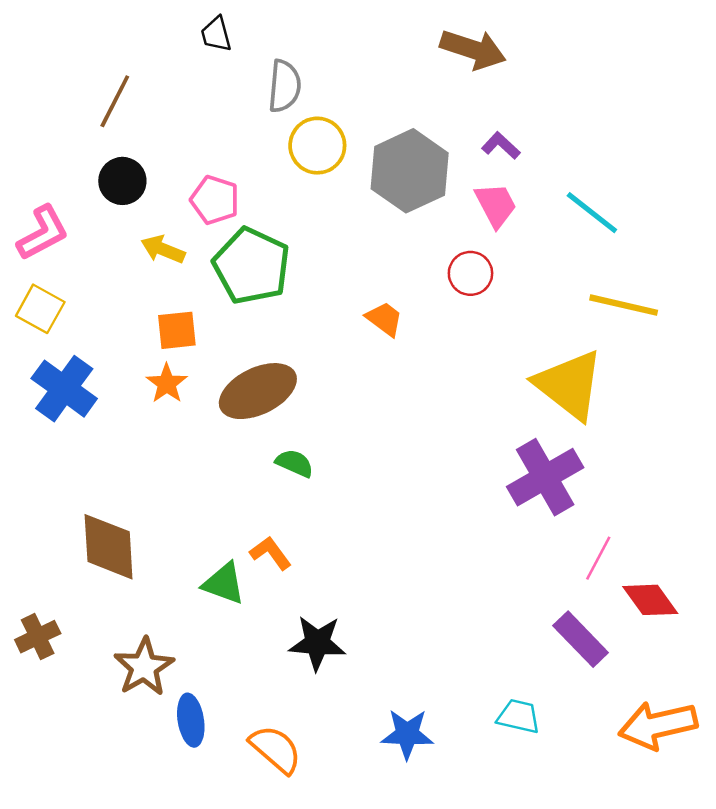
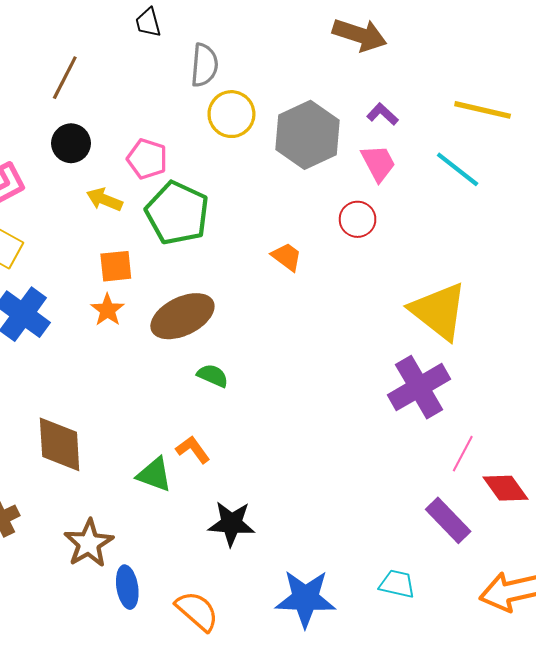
yellow line: (624, 305) -> (483, 110), moved
blue star: (407, 734) -> (305, 599), size x1.4

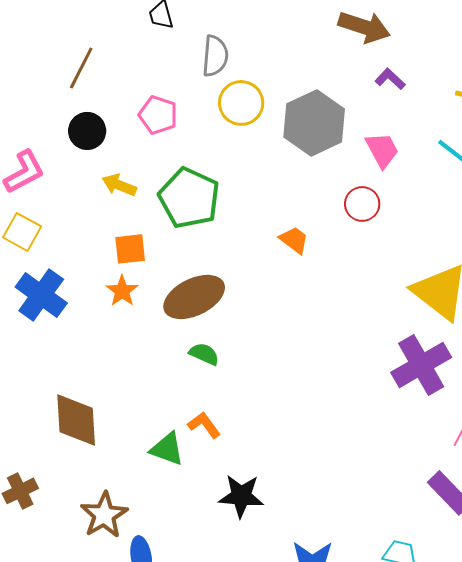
purple L-shape: (383, 114) -> (390, 79), moved
pink pentagon: (147, 159) -> (158, 115), moved
green semicircle: (213, 376) -> (204, 354), moved

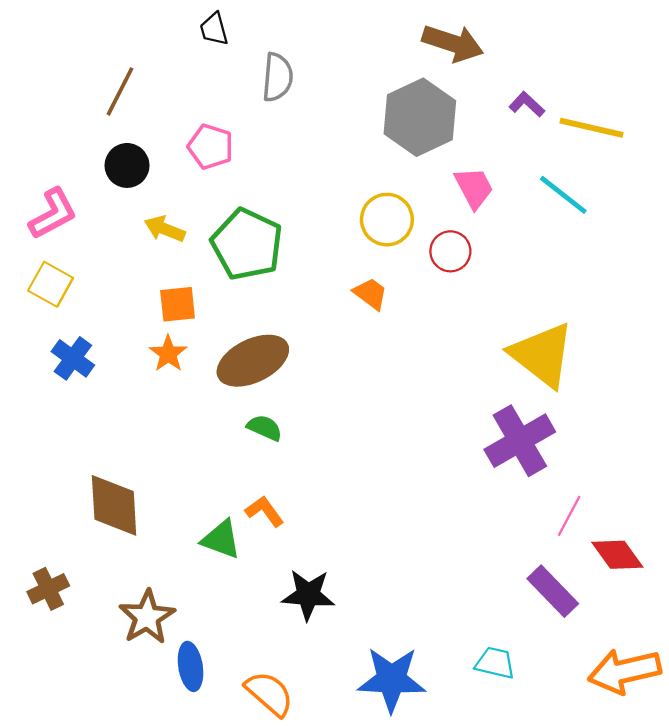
purple L-shape: (390, 79) -> (527, 104), moved
yellow circle: (241, 103) -> (387, 220), moved
gray hexagon: (314, 123) -> (420, 117), moved
blue cross: (41, 295) -> (73, 358), size x0.7

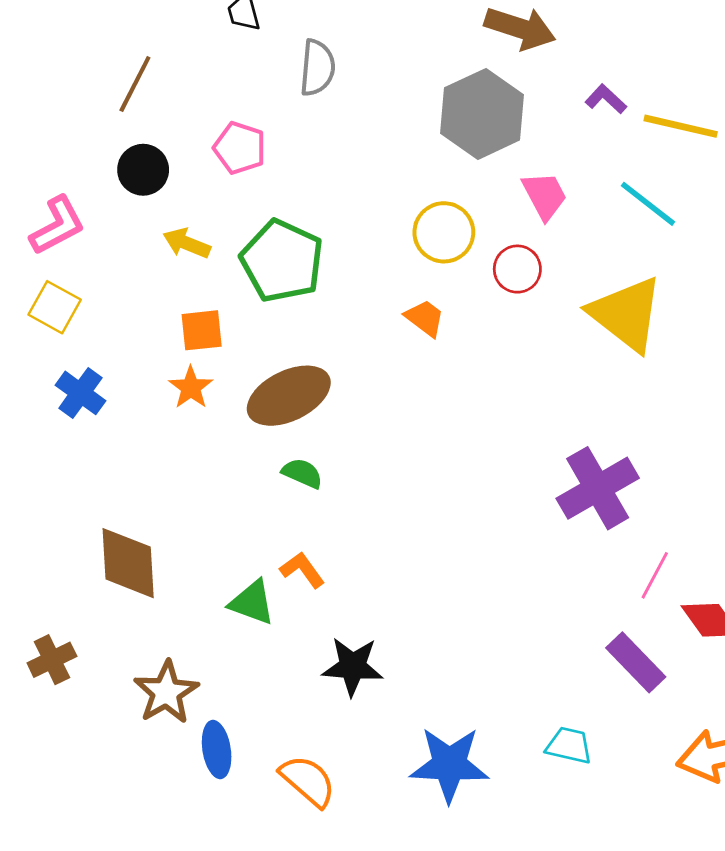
yellow triangle: (542, 355) -> (626, 314), moved

